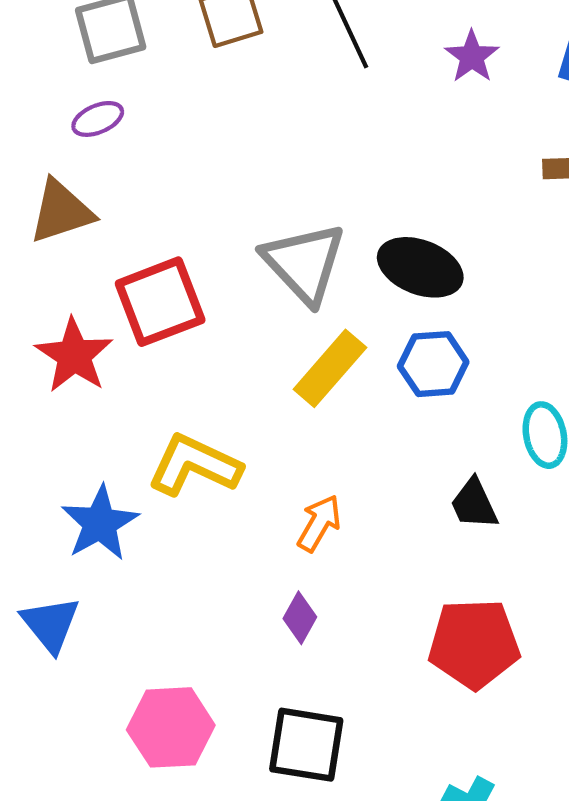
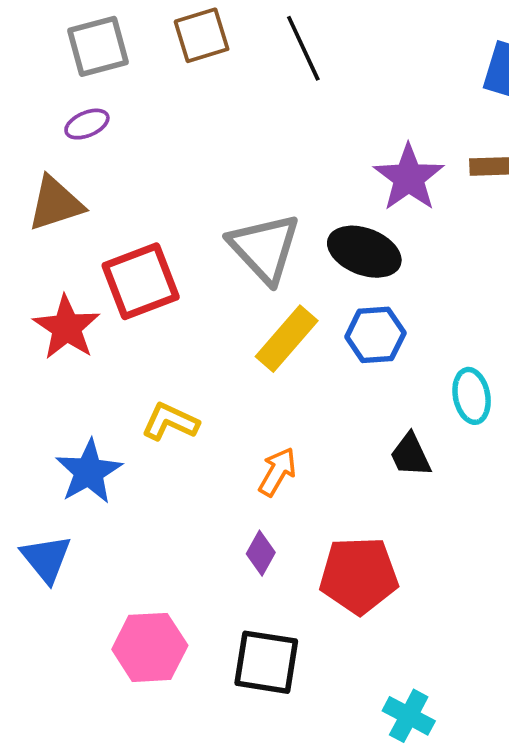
purple star: (472, 57) -> (409, 178), moved, size x1.5
yellow L-shape: (194, 465) -> (170, 422), size x0.7
red pentagon: (474, 644) -> (359, 575), moved

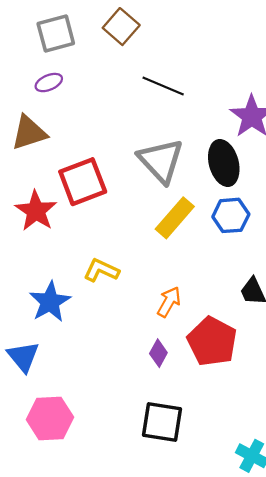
brown square: (202, 35) -> (121, 27), turned -32
black line: (303, 48) -> (163, 86), moved, turned -42
black ellipse: (364, 252) -> (224, 163), turned 54
red pentagon: (359, 575) -> (212, 341), moved, turned 30
pink hexagon: (150, 647) -> (50, 418), moved

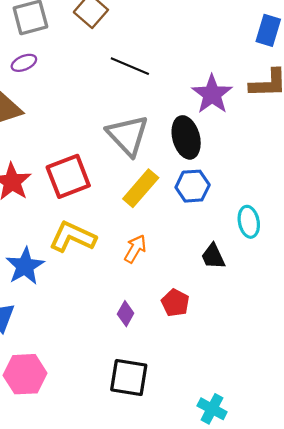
red square: (83, 182) -> (68, 176), moved
yellow L-shape: (101, 270) -> (73, 237), size x1.4
orange arrow: (169, 302) -> (135, 249), moved
red pentagon: (212, 341) -> (175, 303), size x0.6

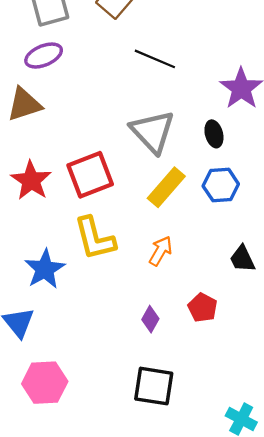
purple ellipse: (24, 63) -> (44, 56), size x1.4
black ellipse: (186, 137) -> (214, 134), size x0.6
yellow L-shape: (73, 237) -> (95, 238), turned -129

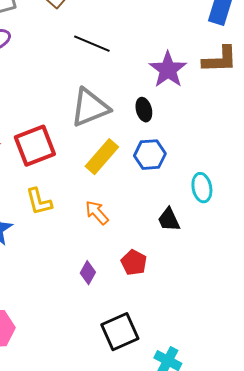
gray triangle: (153, 132) -> (90, 108), turned 51
yellow L-shape: (95, 238) -> (39, 202), size x0.7
orange arrow: (161, 251) -> (97, 213), turned -72
black square: (154, 386) -> (120, 332), moved, turned -33

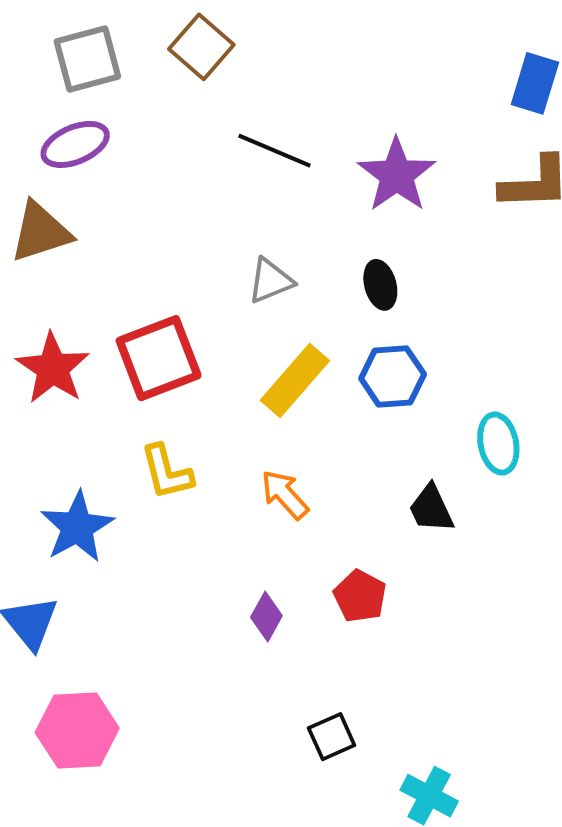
purple star: (168, 70) -> (397, 175), moved
gray triangle: (90, 108) -> (270, 281), size x0.6
black square: (120, 332) -> (332, 737), size x0.6

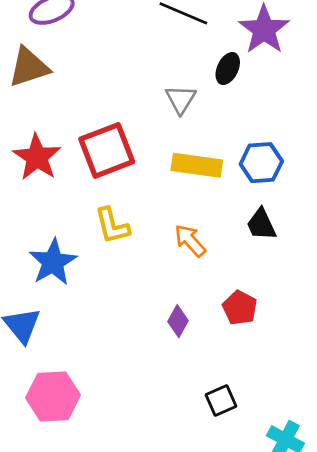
gray triangle: (270, 281) -> (181, 99), turned -36
black ellipse: (380, 285) -> (228, 68), moved, turned 40
yellow rectangle: (295, 380) -> (197, 165), turned 57
black trapezoid: (431, 509) -> (261, 224), moved

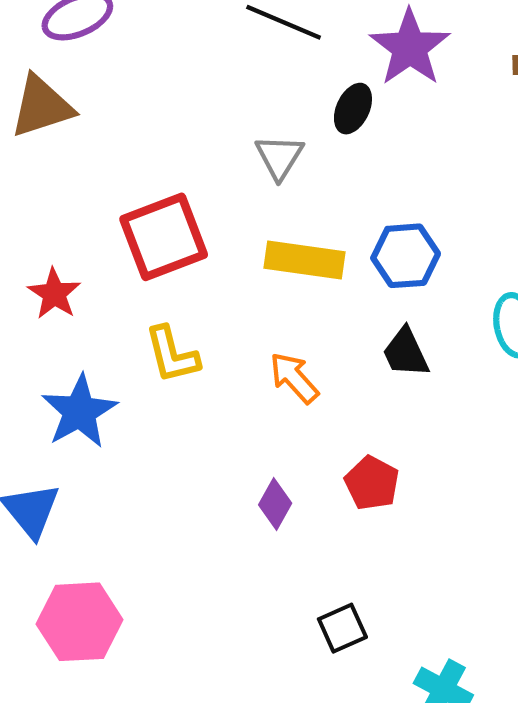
red star: (37, 157) -> (54, 294), moved, size x0.7

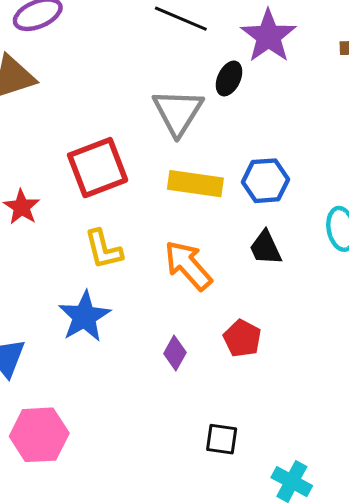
gray triangle: (279, 157) -> (178, 112), size x1.5
orange arrow: (294, 378) -> (188, 265), size x1.4
blue star: (79, 411) -> (84, 317), moved
black square: (342, 628) -> (222, 439), turned 32

